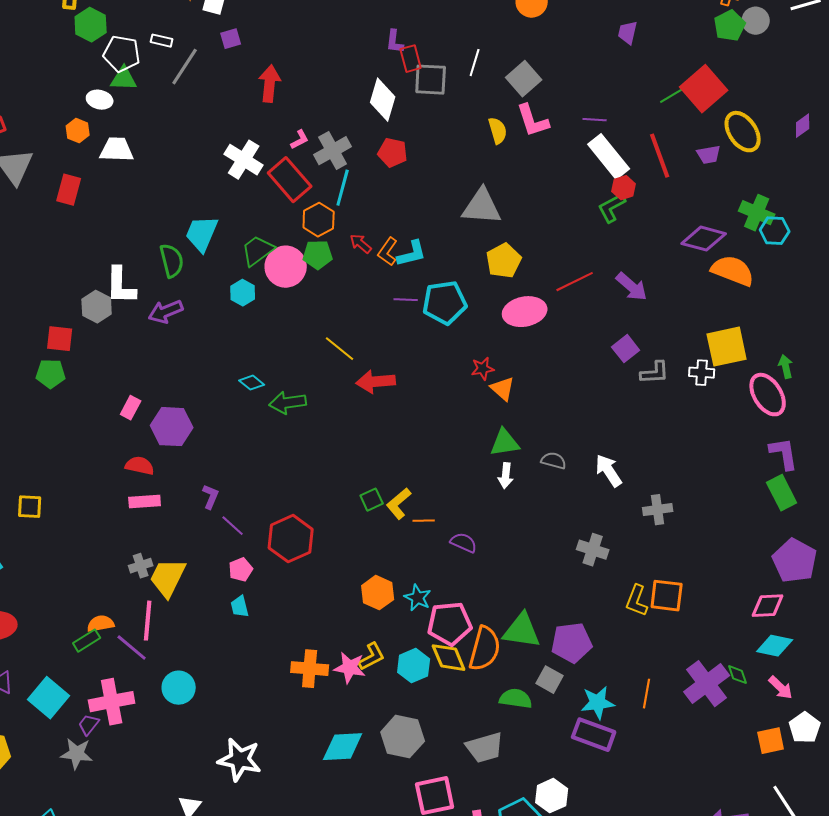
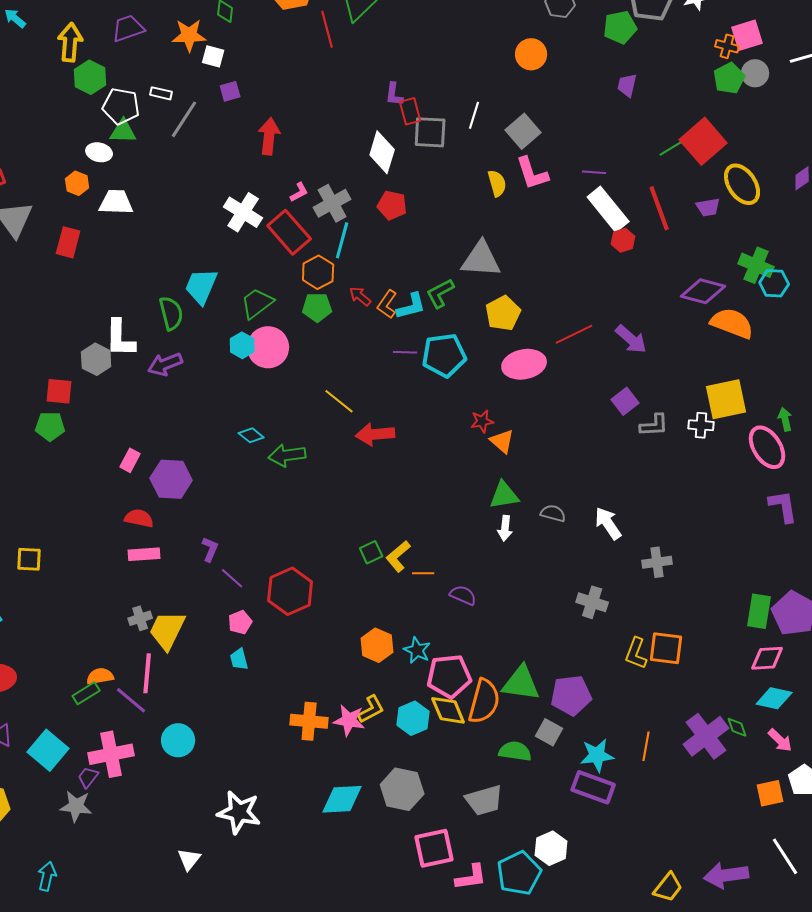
green L-shape: (612, 208) -> (440, 293), moved
pink circle: (286, 267) -> (268, 347), moved
green rectangle: (782, 493) -> (759, 611), moved, turned 36

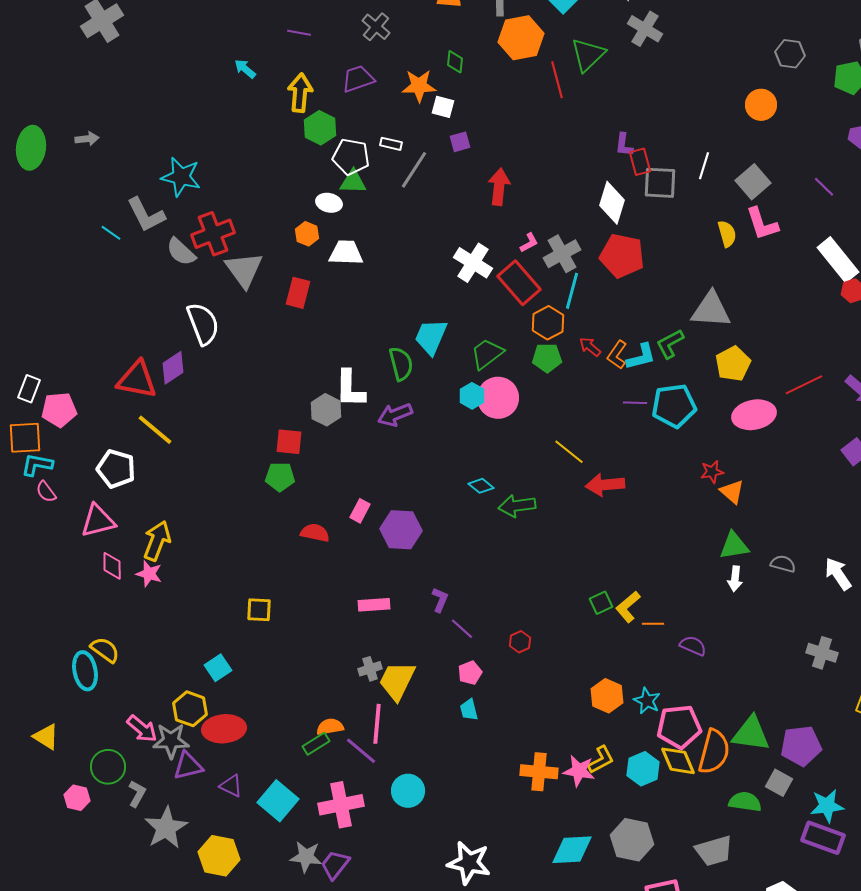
purple line: (594, 172) -> (824, 187), moved, turned 40
red pentagon: (392, 205) -> (622, 256), size x1.5
red semicircle: (139, 518) -> (315, 533), moved
red hexagon: (290, 591) -> (520, 642), size x0.5
purple trapezoid: (88, 777) -> (335, 865), moved, size x1.4

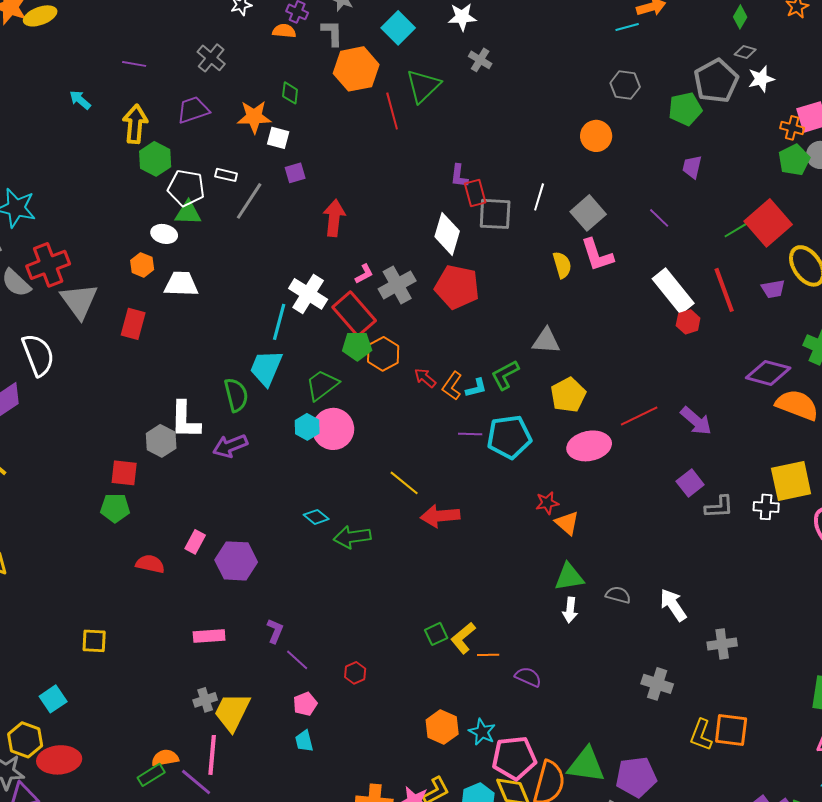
gray cross: (645, 29) -> (480, 60), size x0.7
cyan line: (572, 291) -> (279, 322), moved
gray triangle: (711, 310) -> (546, 341), size x0.7
cyan L-shape: (641, 357) -> (476, 388), size x0.7
green pentagon: (547, 358) -> (357, 346), moved

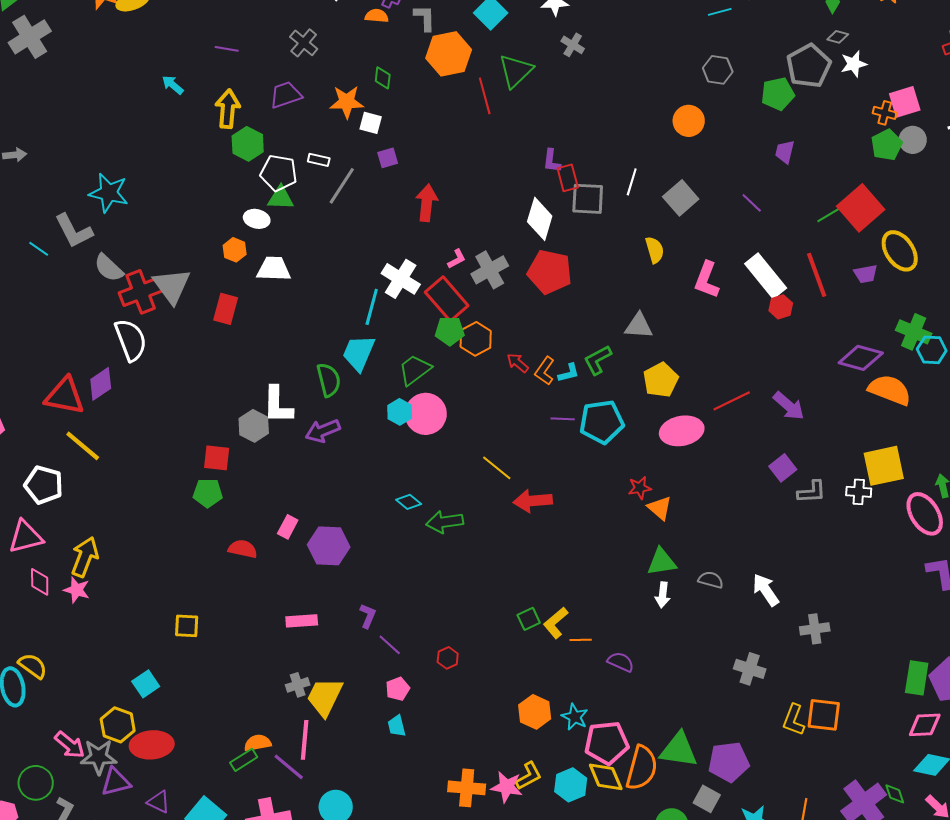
pink L-shape: (597, 255) -> (707, 280), moved, turned 39
red cross: (48, 265) -> (141, 292), moved

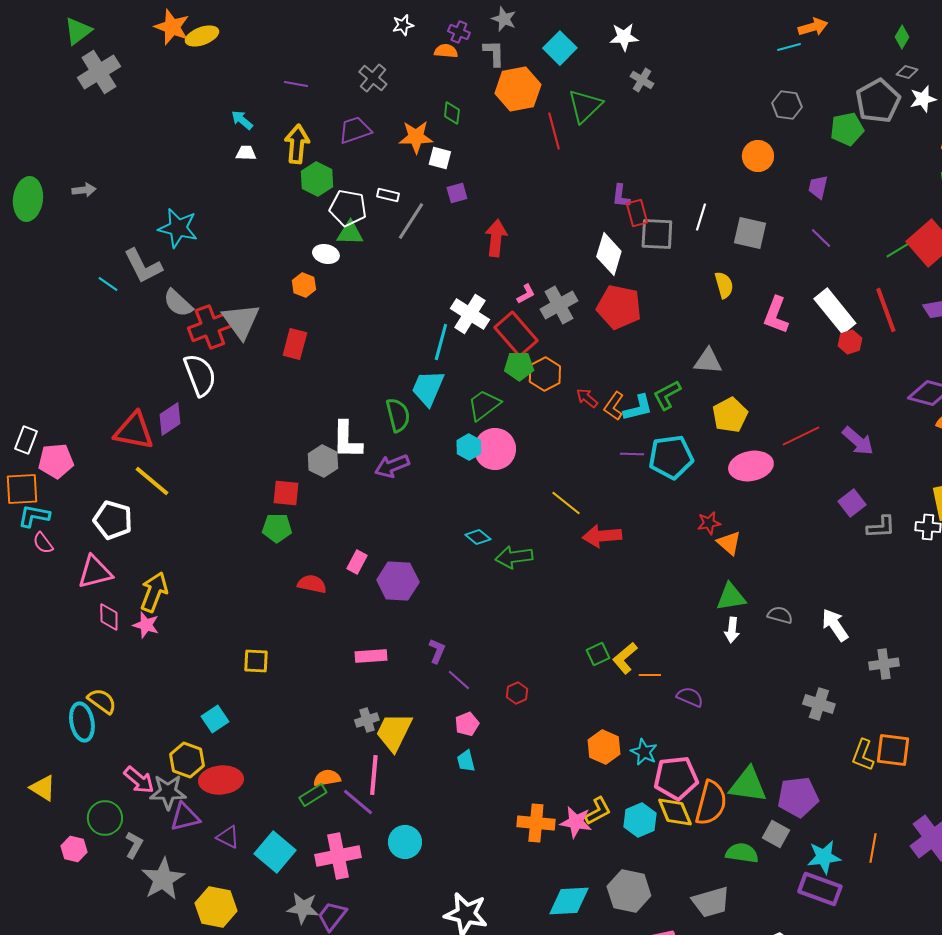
purple trapezoid: (785, 152) -> (818, 187), moved
gray square: (681, 198) -> (750, 233), turned -36
white trapezoid: (274, 269) -> (246, 153), moved, size x0.6
cyan L-shape: (569, 373) -> (638, 408), size x1.4

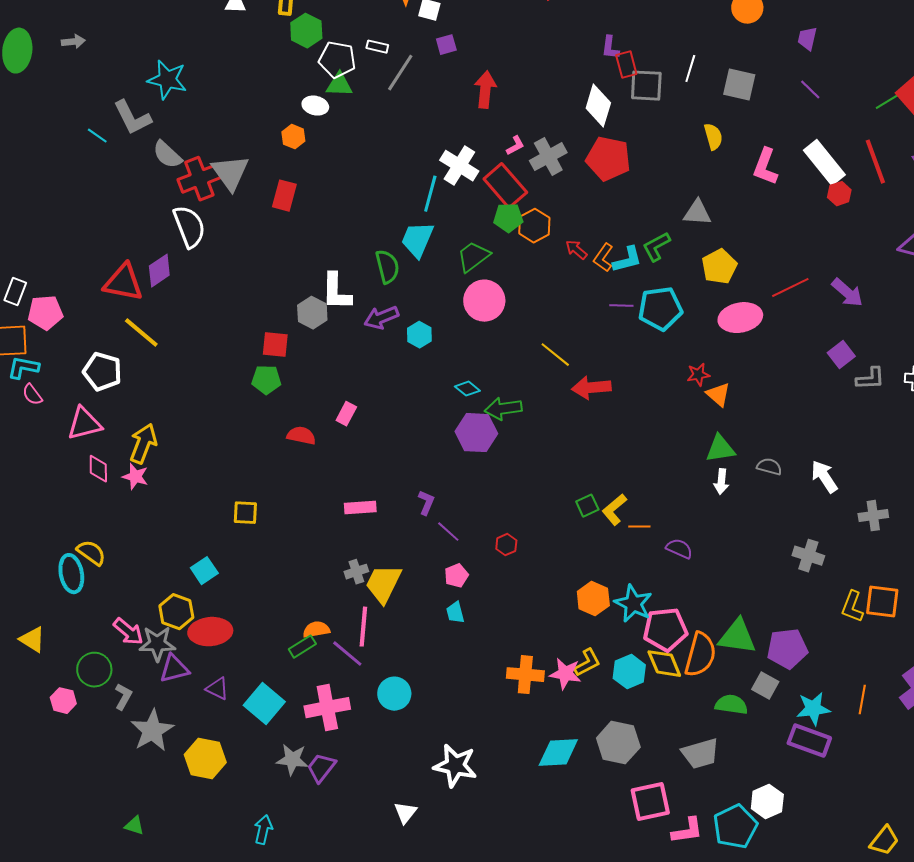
cyan hexagon: (469, 447) -> (419, 335), moved
purple hexagon: (398, 581) -> (476, 433), moved
cyan star: (644, 752) -> (633, 604), size x1.4

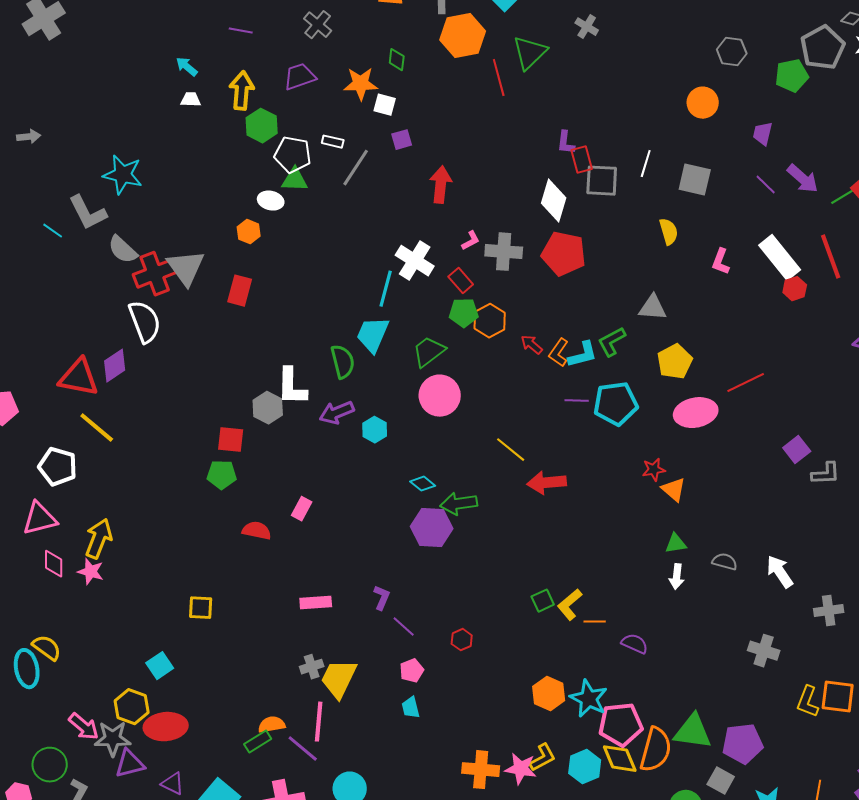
gray cross: (548, 157) -> (504, 252), turned 33
pink L-shape: (765, 167) -> (721, 262), size x0.7
red rectangle: (505, 186) -> (461, 281), size x0.6
purple arrow: (847, 293) -> (803, 179), moved
green triangle: (720, 449) -> (676, 544), size x0.7

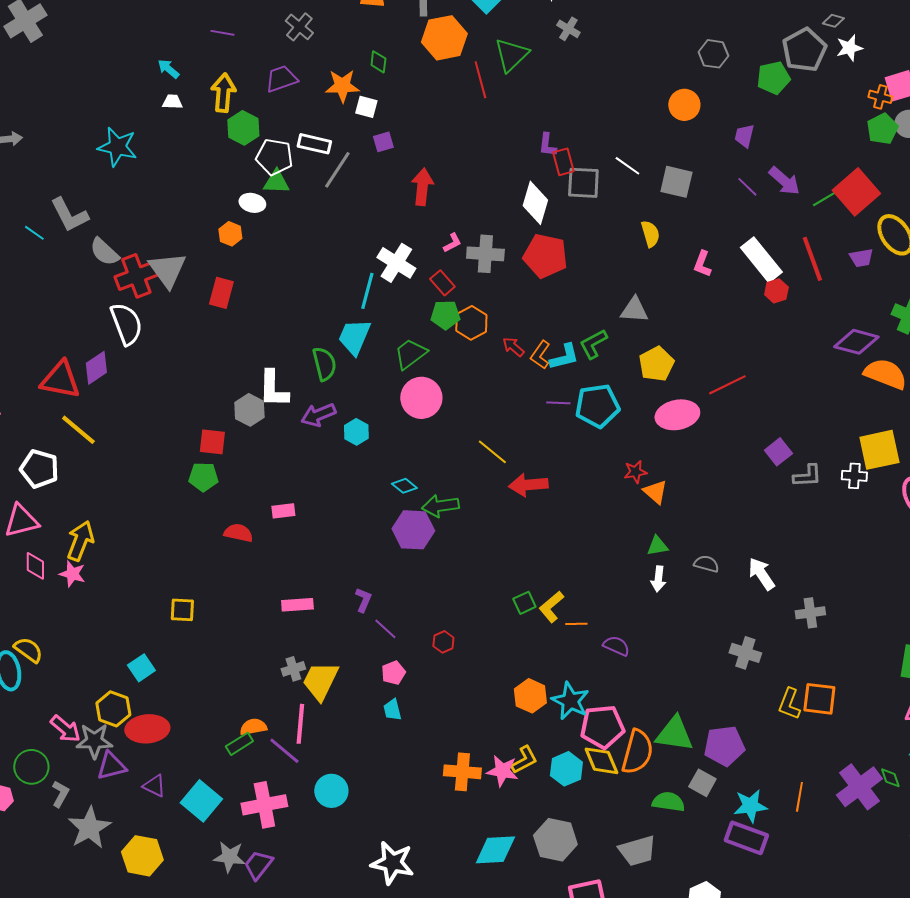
white rectangle: (333, 142) -> (314, 144), size x1.5
white line: (646, 164) -> (627, 166), turned -72
cyan star: (123, 175) -> (117, 147), moved
pink rectangle: (302, 509) -> (283, 511), turned 55

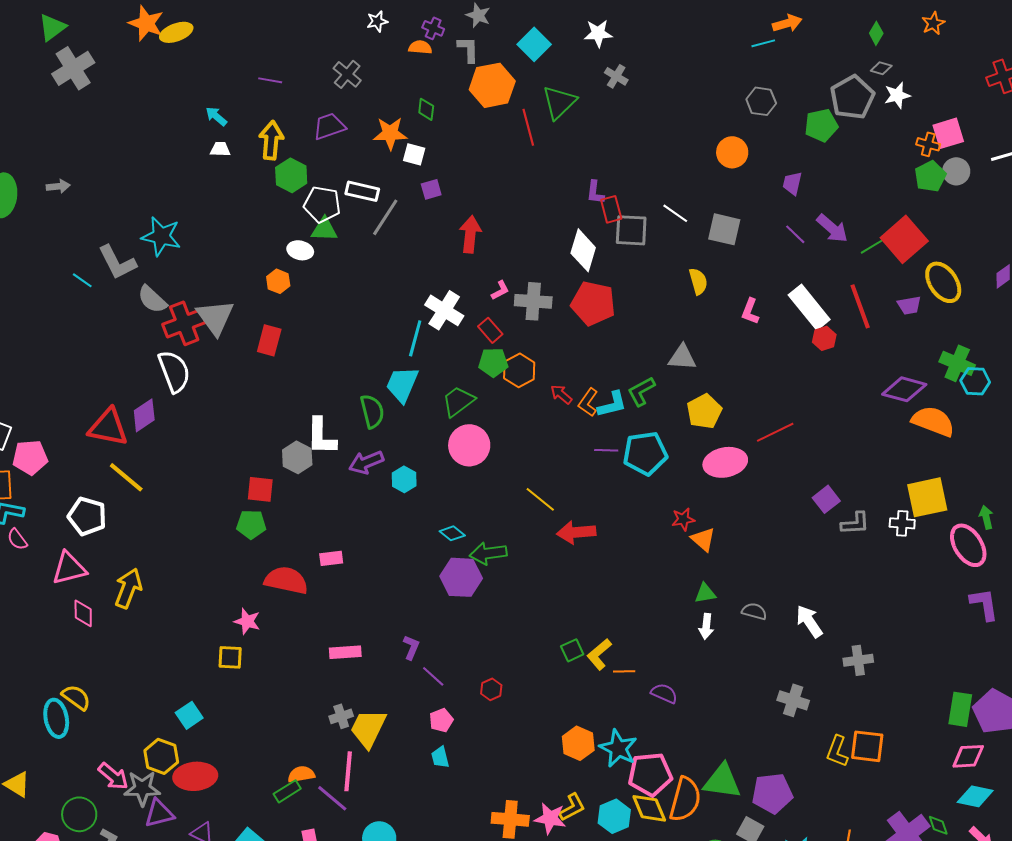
cyan star: (117, 147) -> (161, 236), moved
red semicircle: (238, 533) -> (286, 580), size x1.5
pink star: (72, 574) -> (247, 621), moved

